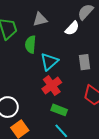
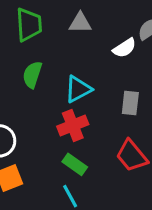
green semicircle: (31, 44) -> (32, 75), moved

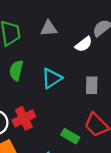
red cross: (73, 125) -> (24, 118), moved
green rectangle: (75, 164) -> (70, 136), moved

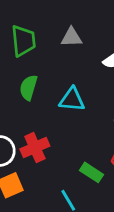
cyan triangle: (52, 78) -> (72, 100), turned 35

